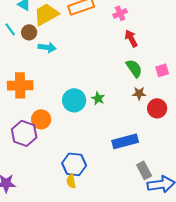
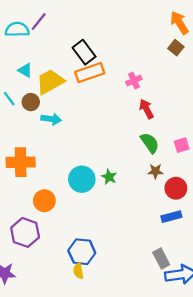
purple hexagon: (24, 133) -> (25, 232), moved
blue rectangle: (125, 141) -> (171, 217), moved, size x0.7

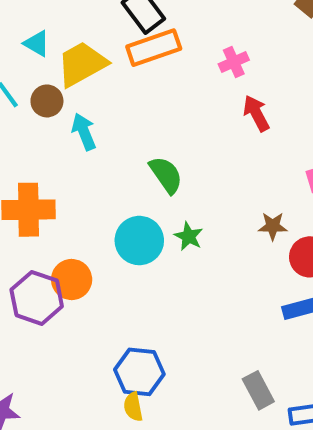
cyan arrow: (51, 119) -> (84, 132), turned -120
green semicircle: (150, 143) -> (166, 175), moved
purple hexagon: (25, 232) -> (37, 298), moved
gray rectangle: (161, 259) -> (258, 390), moved

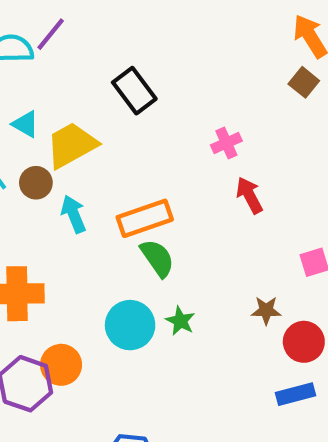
orange rectangle: (154, 48) -> (145, 218), moved

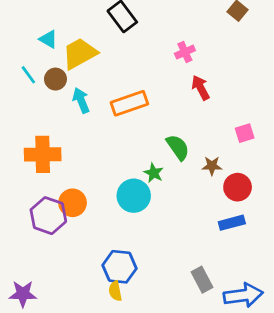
green semicircle: (157, 258) -> (178, 147), moved
cyan circle: (130, 325) -> (134, 196), moved

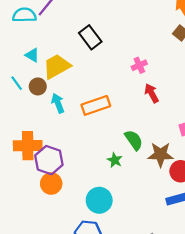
brown star: (212, 166) -> (161, 155), size x1.6
cyan circle: (134, 196) -> (99, 200), moved
purple hexagon: (48, 216) -> (49, 160), moved

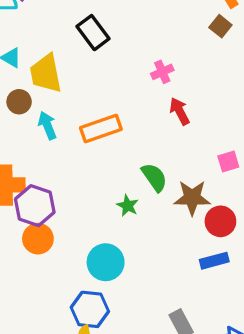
yellow trapezoid: (57, 66) -> (46, 73), turned -72

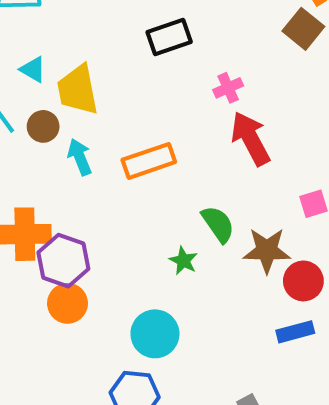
brown square: (220, 26) -> (303, 29), size x1.4
black rectangle: (93, 33) -> (169, 37), moved, turned -72
red arrow: (180, 111) -> (251, 139), size x1.5

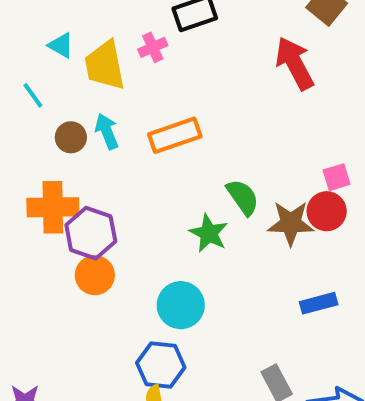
pink cross: (228, 88) -> (153, 47), moved
brown circle: (43, 126) -> (71, 137), moved
red arrow: (251, 139) -> (295, 63), moved
green star: (183, 261) -> (209, 233), size x1.4
red circle: (303, 281) -> (327, 211), moved

